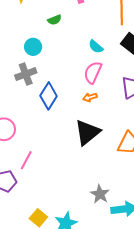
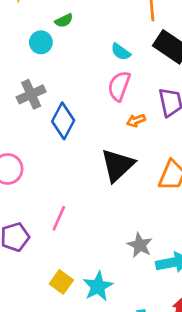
cyan circle: (33, 47) -> (41, 42), moved
orange arrow: (90, 97) -> (136, 121), moved
pink line: (26, 160) -> (59, 218), moved

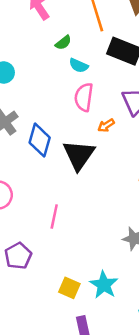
green semicircle: (64, 20) -> (63, 43), moved
black triangle: (118, 165) -> (79, 155), moved
pink line: (59, 218) -> (54, 216), moved

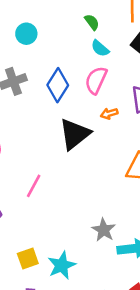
green semicircle: (63, 43) -> (92, 22), turned -105
blue diamond: (40, 140) -> (58, 85), moved
yellow square: (69, 288) -> (28, 259), turned 30

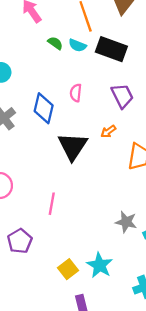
cyan semicircle: (100, 48) -> (77, 45), moved
pink semicircle: (96, 80) -> (76, 93), size x0.7
orange arrow: (109, 114) -> (108, 131), moved

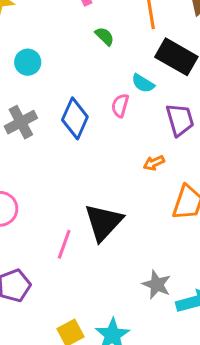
cyan semicircle: (77, 45) -> (143, 83), moved
black triangle: (73, 146) -> (103, 222), moved

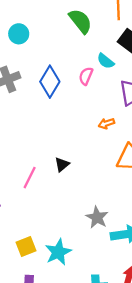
green semicircle: (105, 36) -> (80, 21), size x1.6
black triangle: (103, 222) -> (62, 164), size x0.5

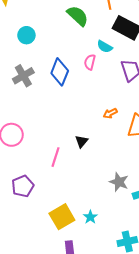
orange arrow: (106, 123) -> (110, 113), moved
yellow square: (26, 247) -> (62, 217), size x1.4
cyan star: (58, 252) -> (90, 217), size x0.6

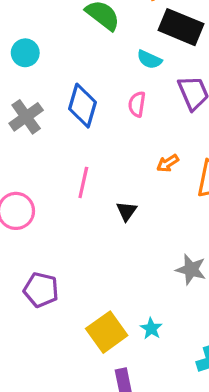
pink semicircle: (90, 62) -> (137, 104), moved
pink line: (56, 157) -> (83, 182), moved
purple pentagon: (23, 186) -> (41, 290), turned -30

